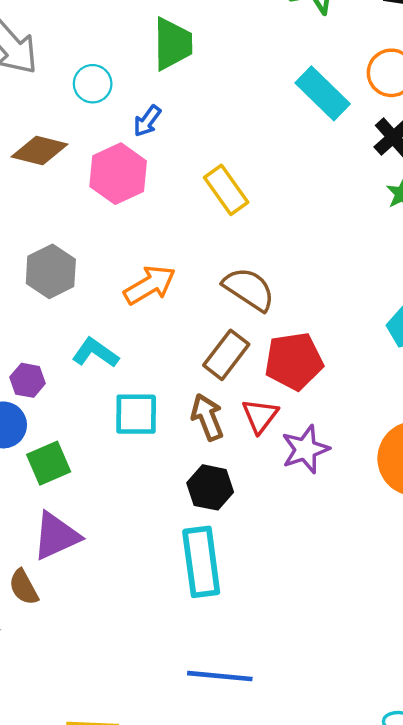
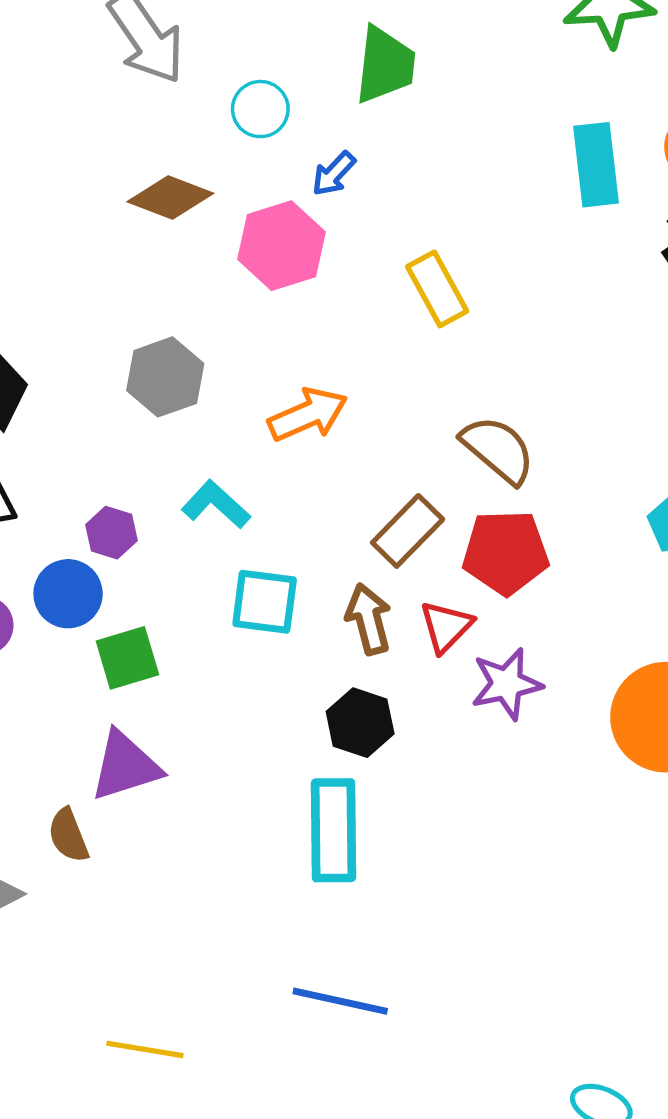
cyan rectangle: (323, 93) -> (596, 165), turned 32
brown semicircle: (249, 289) -> (498, 450), moved

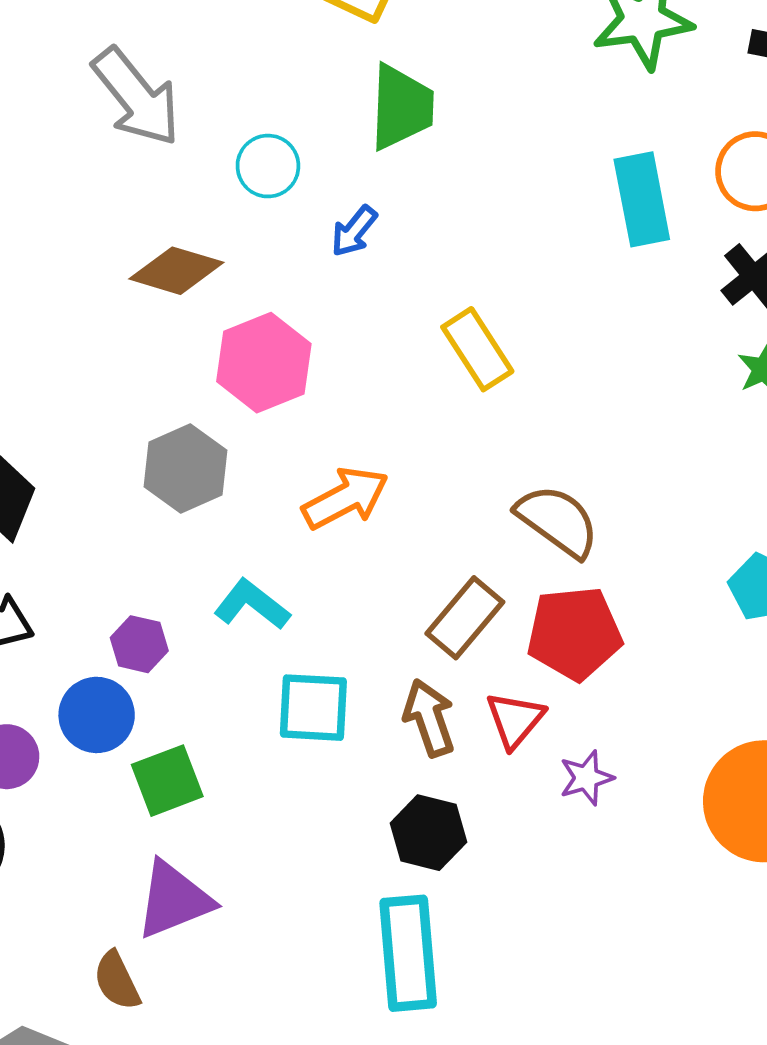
pink hexagon: (281, 246) -> (264, 363), moved
purple star: (507, 684) -> (586, 778), size x0.7

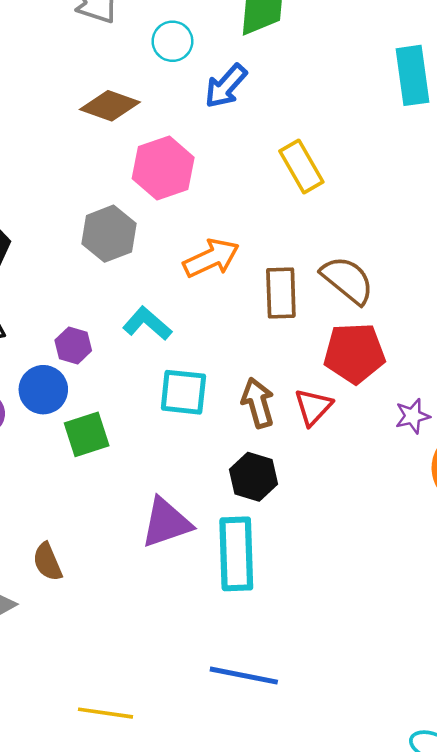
blue arrow: (354, 231) -> (226, 86), size x1.4
brown rectangle: (465, 618) -> (281, 293), moved, turned -45
purple star: (586, 778) -> (413, 416), moved
purple triangle: (174, 900) -> (166, 523), moved

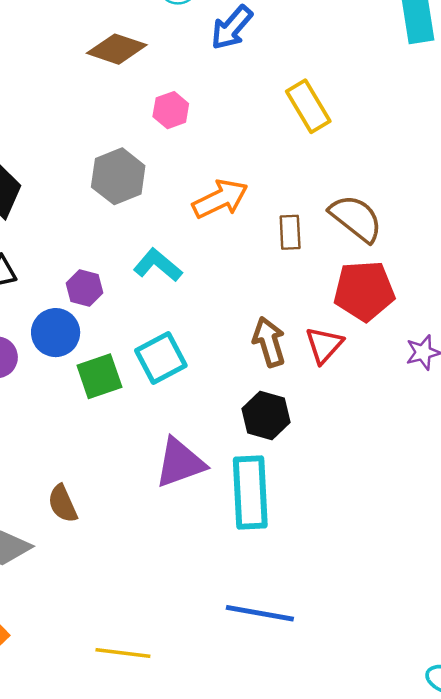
pink hexagon: (163, 168) -> (171, 110), size x0.6
brown rectangle: (281, 293) -> (290, 232), size x0.7
cyan square: (183, 392) -> (161, 358), moved, turned -33

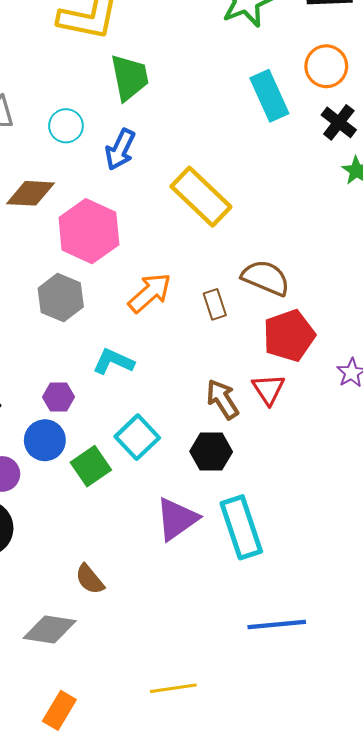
yellow rectangle: (308, 106) -> (201, 197), size x1.4
pink hexagon: (171, 110) -> (89, 231), size x2.0
black hexagon: (266, 416) -> (211, 452), moved

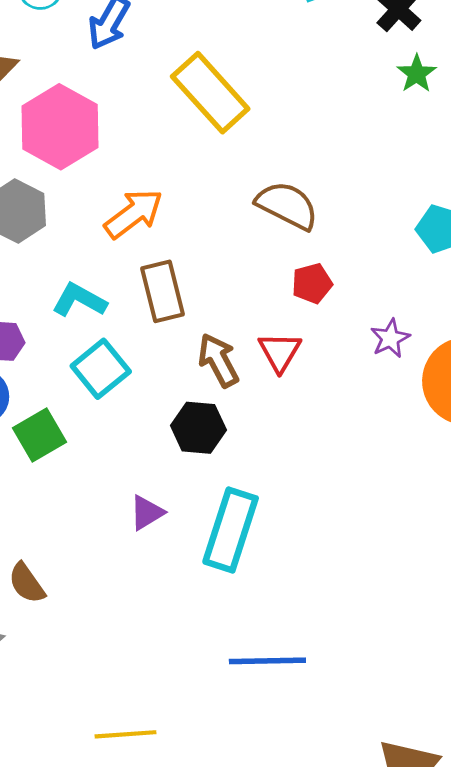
brown rectangle: (215, 304) -> (163, 291), moved, size x1.5
red pentagon: (289, 336) -> (312, 283), size x0.6
cyan square: (137, 437) -> (101, 369), moved
purple triangle: (177, 519) -> (147, 513), size x0.6
cyan rectangle: (241, 527) -> (231, 530), turned 32

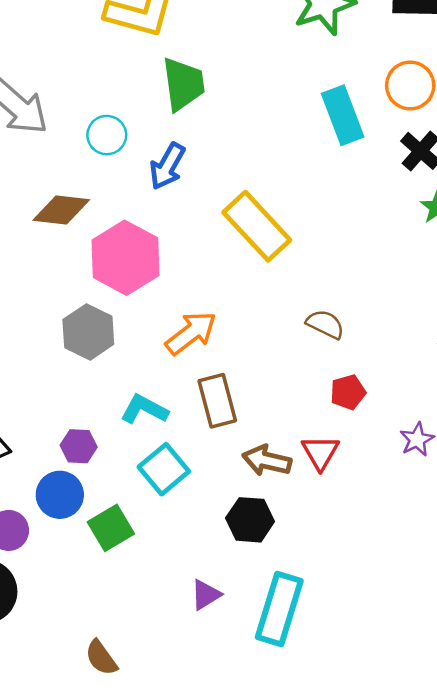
brown semicircle: (287, 205) -> (325, 324), size x0.7
brown arrow: (218, 360) -> (267, 461), turned -48

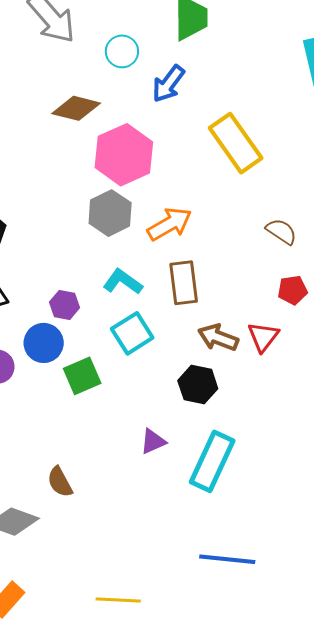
gray hexagon: (88, 332) -> (110, 213), moved

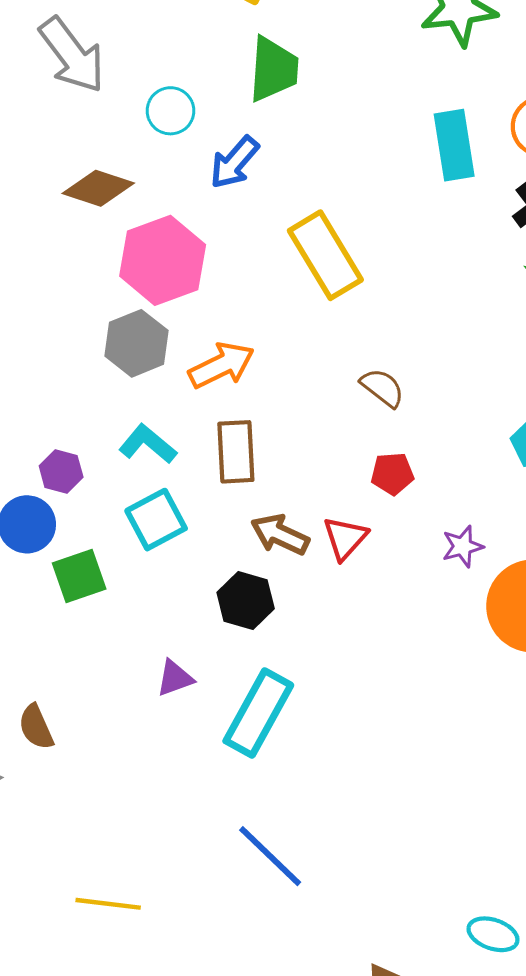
blue line: (227, 559) -> (270, 856), turned 34

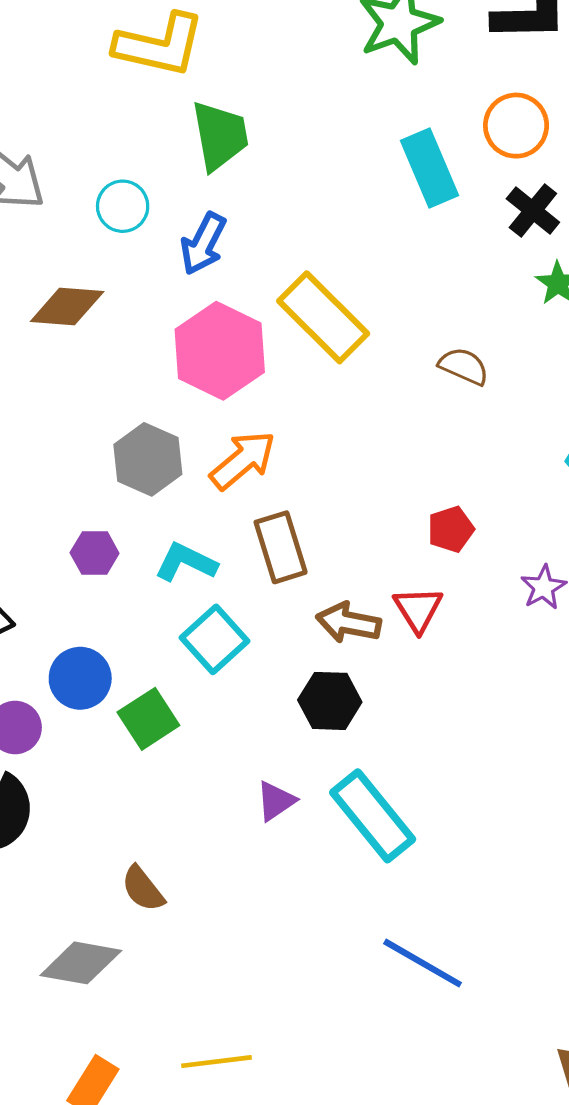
pink hexagon: (163, 260) -> (220, 351), moved
brown semicircle: (382, 388) -> (464, 366), moved
purple hexagon: (61, 472) -> (95, 553), moved
cyan rectangle: (258, 713) -> (373, 816), turned -54
yellow line: (108, 904) -> (216, 1062), moved

